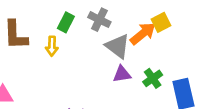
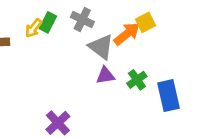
yellow arrow: (52, 46) -> (33, 28), moved, turned 36

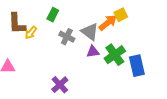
gray cross: (82, 19) -> (67, 37), moved
yellow arrow: (33, 28) -> (31, 33), moved
green cross: (137, 80) -> (115, 55), size x1.5

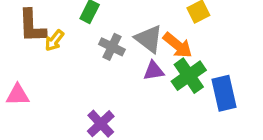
orange arrow: (108, 23) -> (178, 45), moved, turned 78

